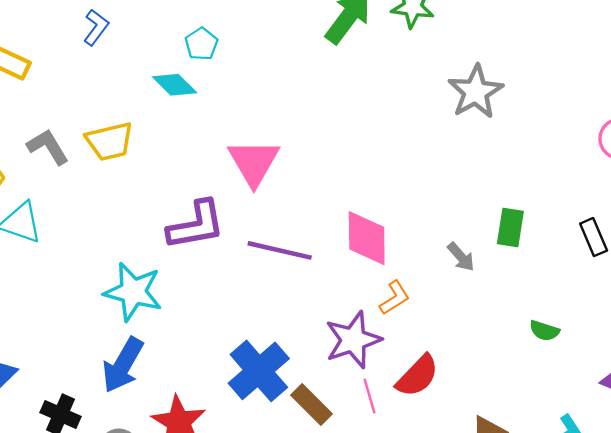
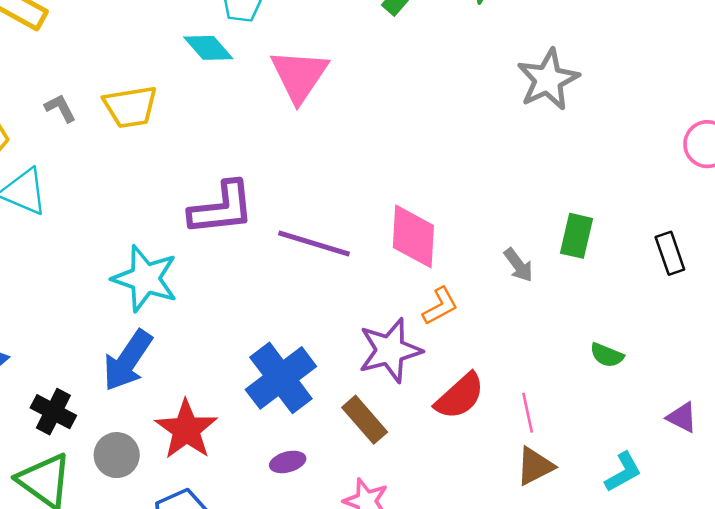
gray L-shape: (48, 147) -> (60, 108), size x0.7
pink triangle: (254, 162) -> (299, 75), moved
pink line: (369, 396) -> (528, 413), moved
brown rectangle: (311, 405) -> (365, 420), moved

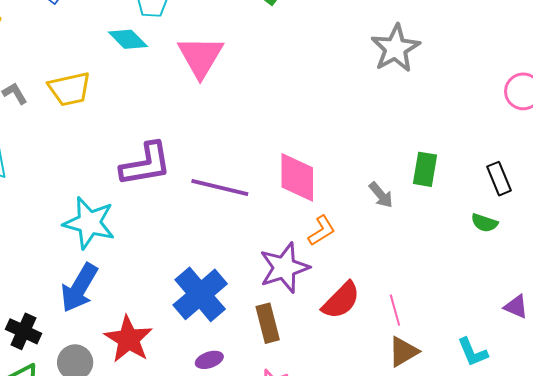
green semicircle: (607, 355) -> (484, 223), moved
brown rectangle: (365, 420) -> (268, 323), turned 30
cyan L-shape: (623, 472) -> (473, 352), turned 100

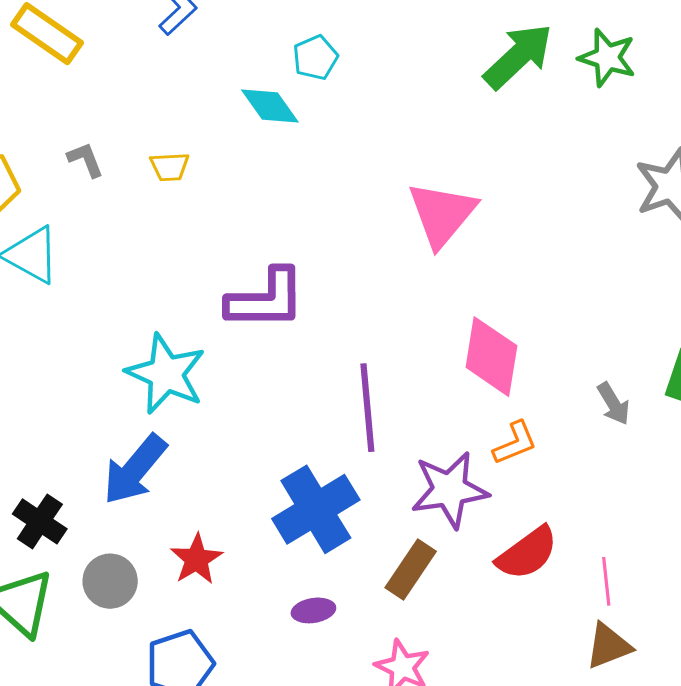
pink triangle: (200, 57) -> (442, 214), moved
yellow trapezoid: (70, 89) -> (169, 167), size x0.6
purple line: (220, 188) -> (367, 408), moved, turned 62
brown rectangle: (268, 323) -> (411, 569), turned 39
red star: (128, 339) -> (196, 559), size x0.7

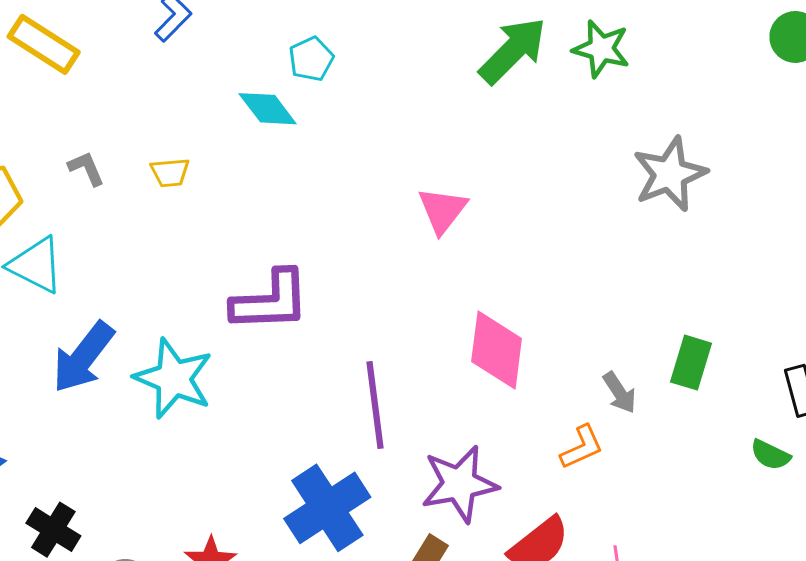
pink triangle: (442, 214) -> (442, 210), size x0.7
orange L-shape: (515, 443) -> (582, 447), moved
blue arrow: (135, 469) -> (83, 357), moved

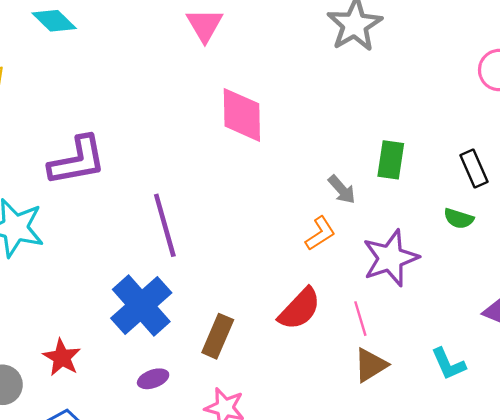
pink triangle: (442, 210) -> (205, 25), moved
pink diamond: (497, 350) -> (242, 115), moved
purple star: (460, 484) -> (390, 258), moved

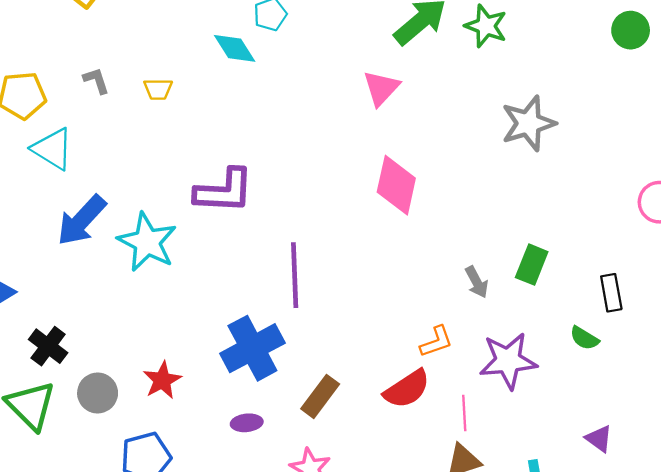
orange L-shape: (320, 233) -> (436, 342), moved

